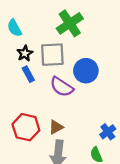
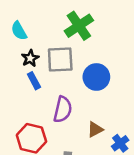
purple semicircle: (62, 87) -> (63, 109), moved, turned -110
brown triangle: (56, 127) -> (95, 129), moved

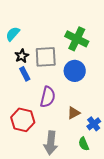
green cross: (79, 26) -> (77, 39), moved, turned -30
cyan semicircle: (19, 31) -> (13, 34), turned 70

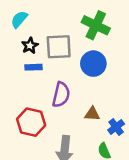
blue rectangle: (25, 74) -> (34, 67), turned -64
brown triangle: (74, 113) -> (92, 114), turned 32

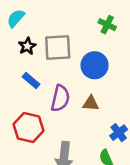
green cross: (96, 25) -> (107, 25), moved, size x0.6
blue rectangle: (34, 67) -> (31, 81), moved, turned 42
brown triangle: (92, 114) -> (91, 103), moved

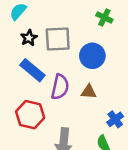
blue rectangle: (31, 81) -> (32, 70), size x1.5

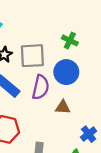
green cross: (104, 17) -> (70, 40), moved
purple semicircle: (60, 87) -> (41, 87), moved

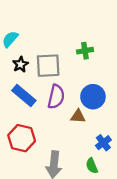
green cross: (70, 40) -> (85, 51), turned -35
blue circle: (66, 72) -> (93, 97), moved

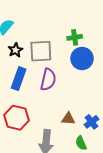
blue rectangle: (24, 96) -> (19, 79), turned 70
blue circle: (93, 97) -> (82, 58), moved
brown triangle: (78, 116) -> (68, 119), moved

